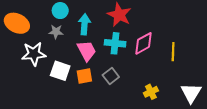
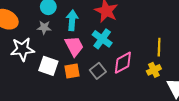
cyan cross: (115, 43) -> (102, 39), turned 30
pink diamond: (144, 43) -> (123, 63), moved
yellow cross: (151, 92) -> (154, 70), moved

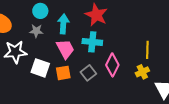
cyan cross: (102, 39) -> (92, 42), turned -30
pink diamond: (123, 63) -> (112, 65), turned -35

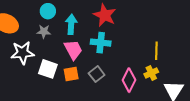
pink diamond: (112, 65) -> (129, 80), moved

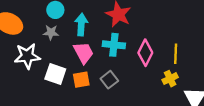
pink diamond: (129, 80) -> (145, 53), moved

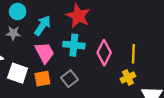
cyan arrow: (81, 25) -> (42, 26), turned 30

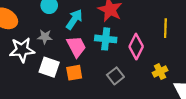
gray star: (13, 33) -> (45, 37), moved
yellow line: (133, 54) -> (165, 28), moved
gray square: (69, 79) -> (115, 76), moved

